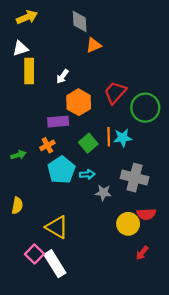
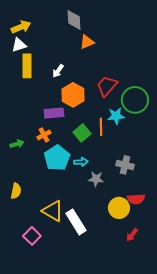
yellow arrow: (27, 17) -> (21, 27), moved
cyan star: (123, 138) -> (116, 116), moved
gray cross: (135, 178) -> (125, 165), size x0.7
white rectangle: (55, 264) -> (76, 222), moved

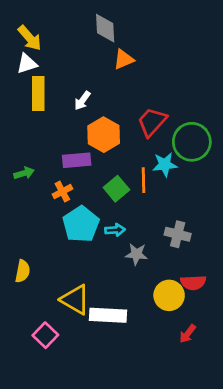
yellow arrow: (21, 27) -> (30, 38), turned 72
green arrow: (17, 144) -> (24, 173), moved
white rectangle: (76, 222) -> (108, 315), turned -55

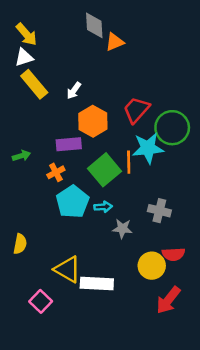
orange triangle: (124, 59) -> (115, 42), moved
yellow rectangle: (38, 93) -> (34, 84), turned -40
cyan star: (165, 165) -> (148, 148), size x1.4
green square: (116, 189) -> (104, 170), size x1.4
red arrow: (188, 334) -> (168, 300), size x1.6

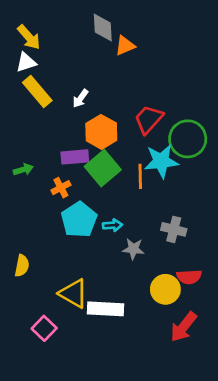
green square: (104, 170) -> (103, 168), moved

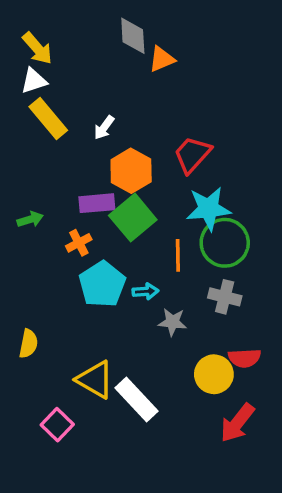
green circle: (188, 139) -> (225, 243), moved
orange line: (140, 176) -> (178, 255), moved
white rectangle: (105, 309) -> (136, 399), turned 44

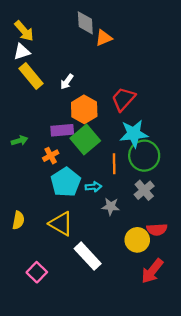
gray cross: (225, 297) -> (144, 190), turned 36
yellow triangle: (95, 380) -> (61, 224), moved

